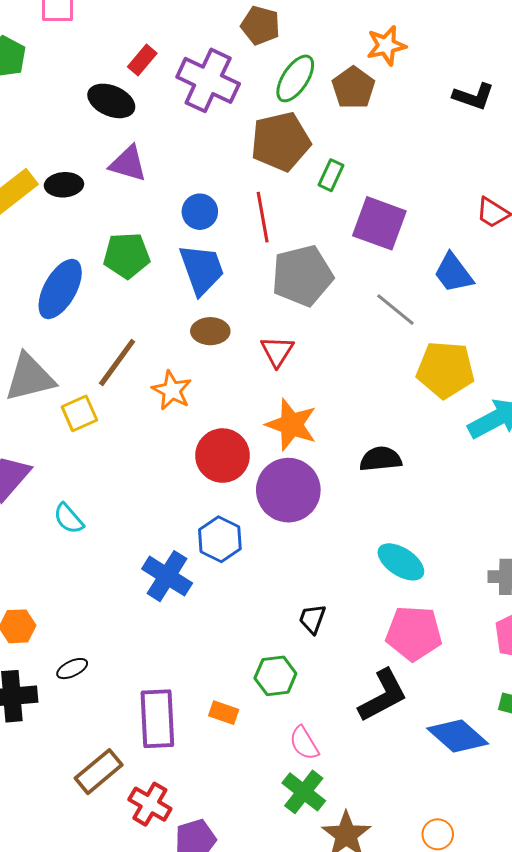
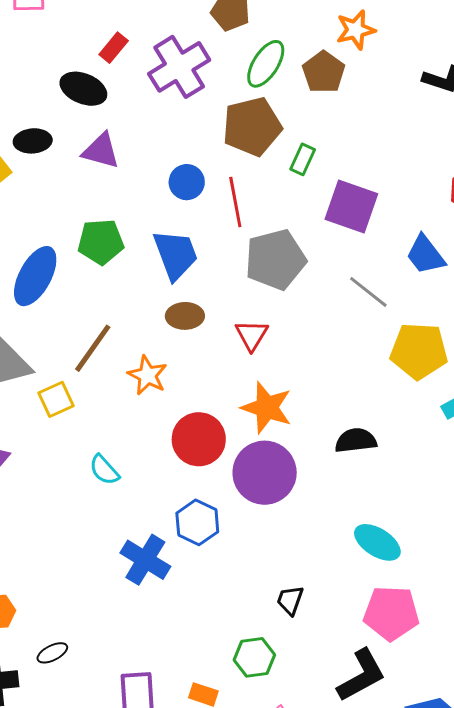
purple cross: (208, 80) -> (179, 67), turned 34
black ellipse: (64, 185) -> (33, 141), moved
blue circle: (200, 212) -> (187, 182), moved
cyan semicircle: (69, 519) -> (104, 470), moved

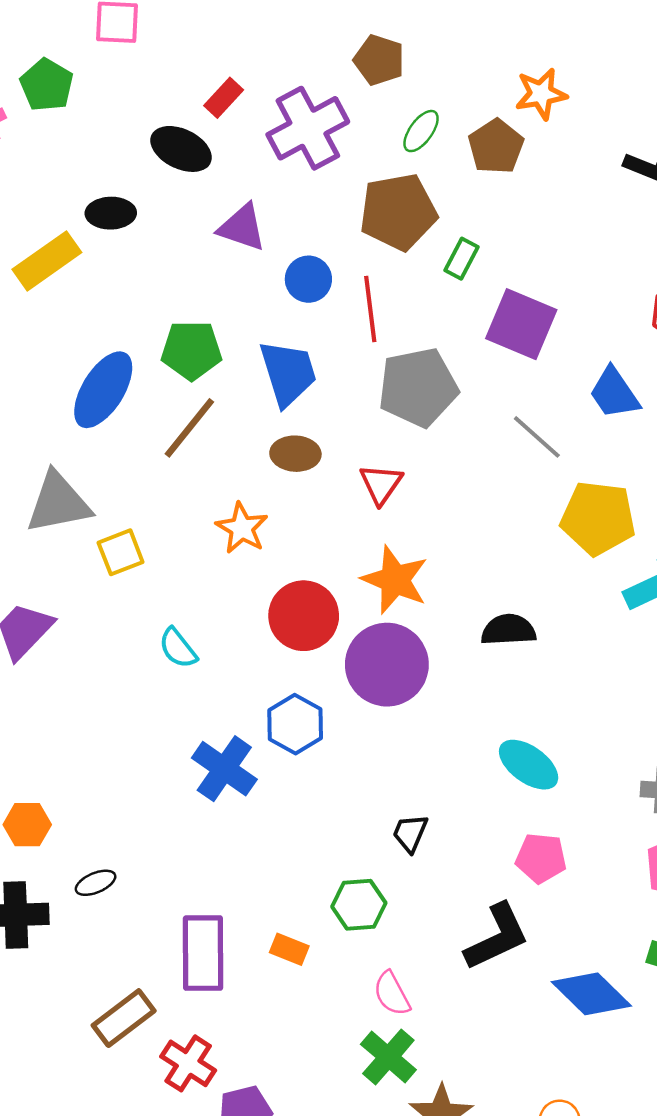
green ellipse: (266, 64) -> (421, 131), size x0.7
purple triangle: (101, 151) -> (242, 227), moved
brown line: (93, 348) -> (189, 428), moved
pink pentagon: (391, 613) -> (541, 858), size x0.7

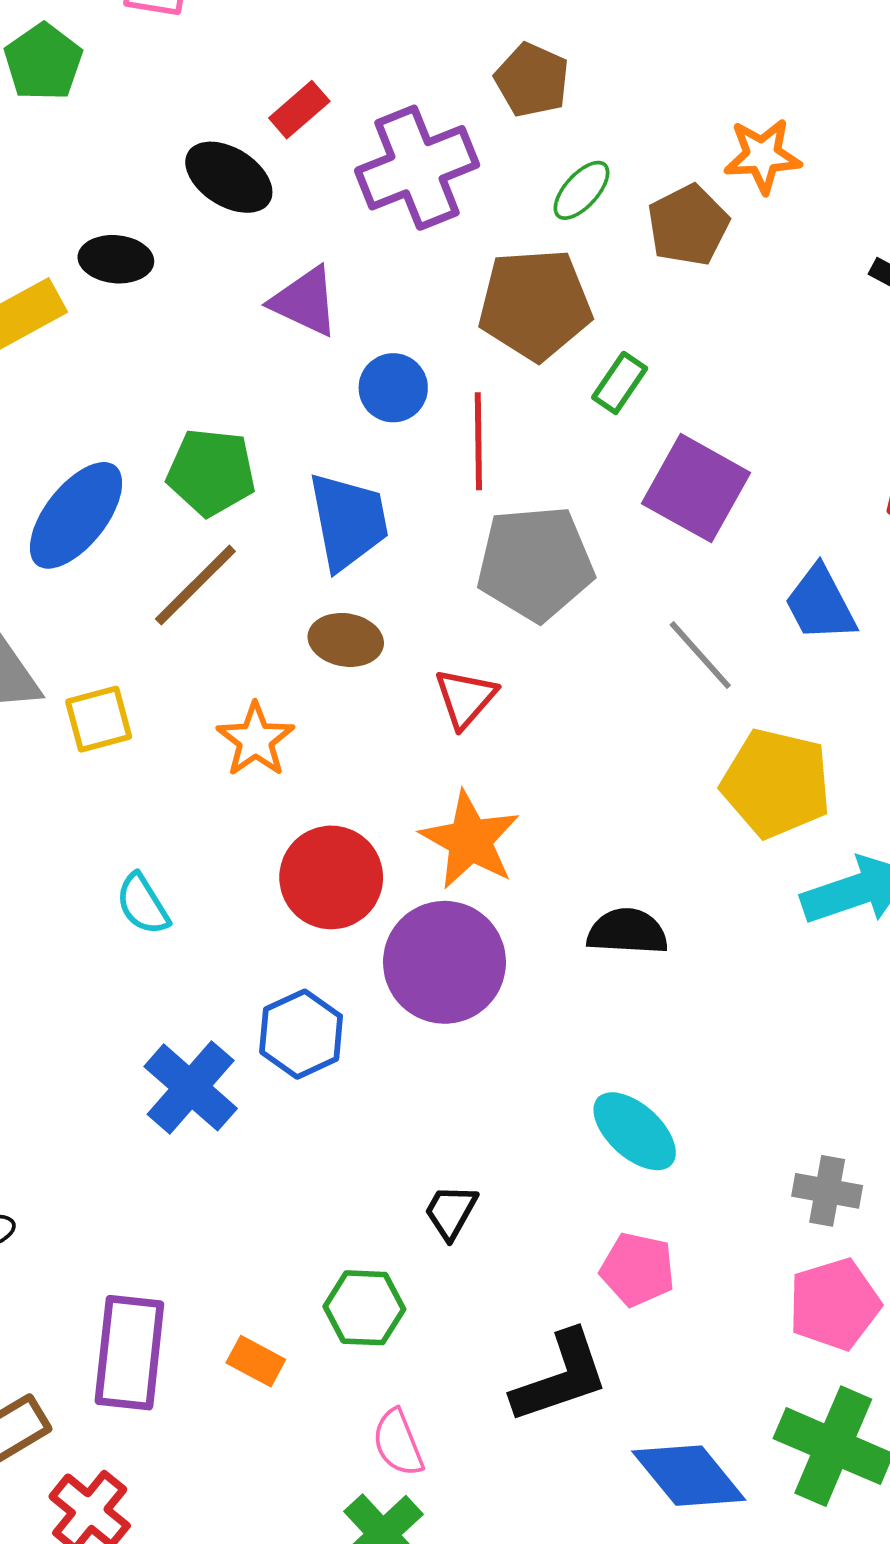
yellow square: (121, 552) -> (99, 719), moved

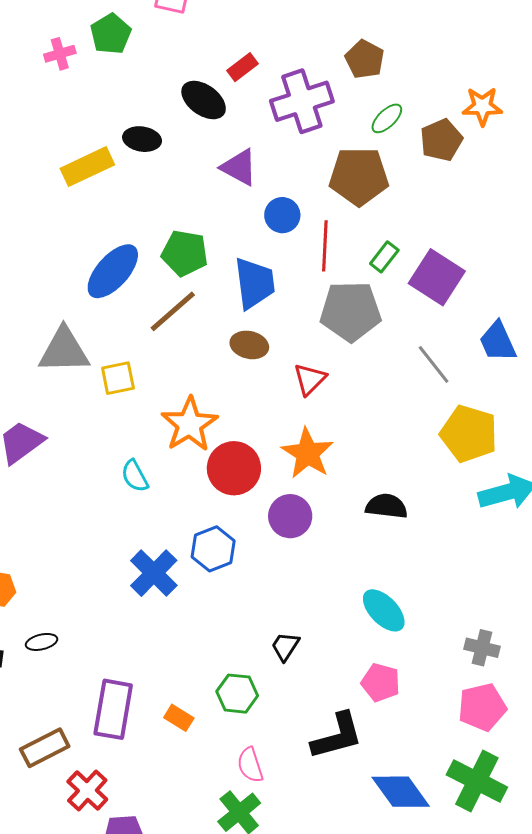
green rectangle: (620, 383) -> (384, 257), moved
orange star: (255, 740) -> (189, 424), moved, size x1.4
purple circle: (444, 962) -> (290, 516), size x0.7

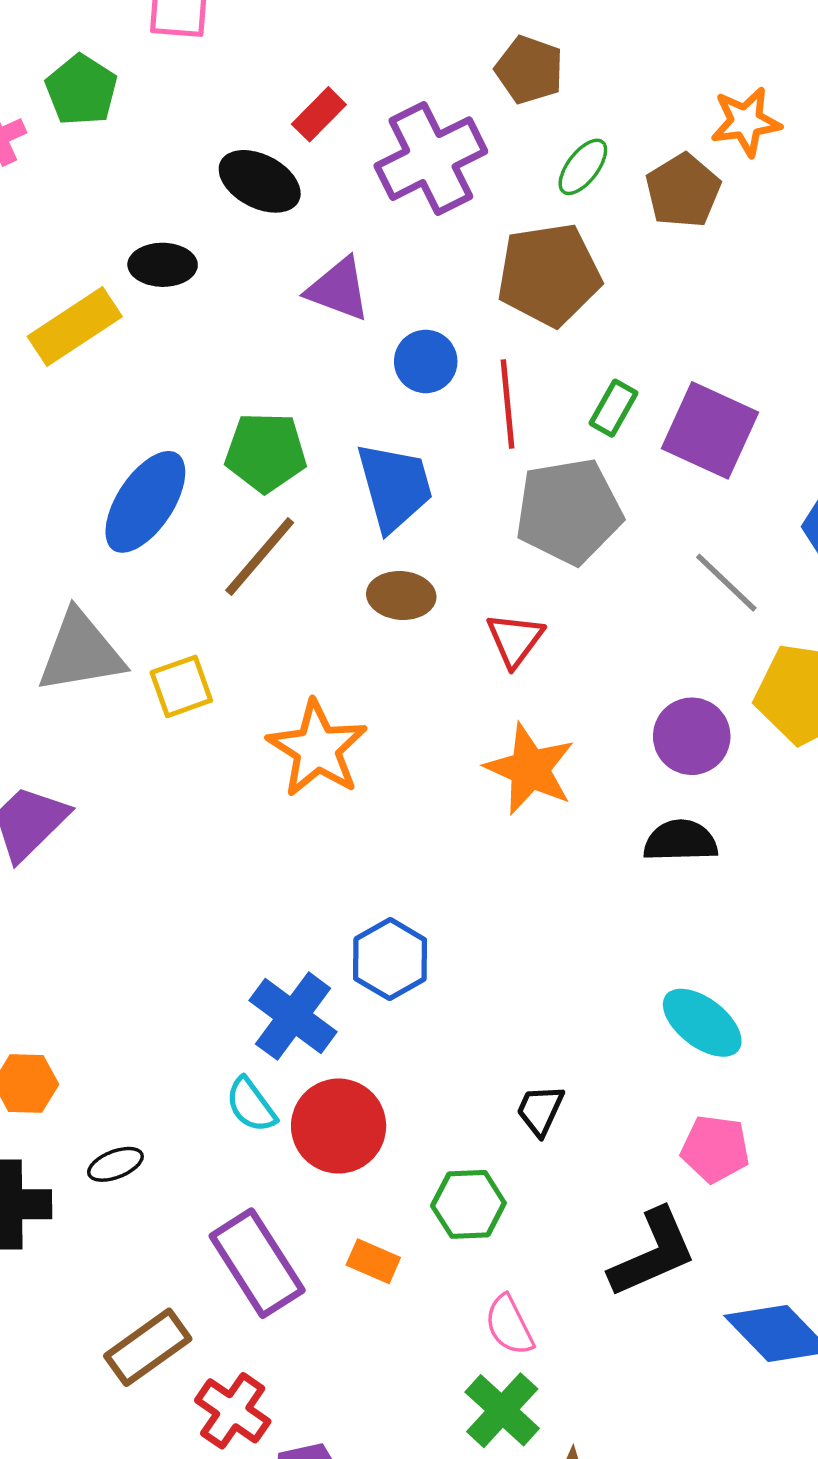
red circle: (234, 468) -> (339, 1126), moved
cyan semicircle: (135, 476) -> (251, 1105), moved
purple circle: (290, 516) -> (692, 736), moved
purple rectangle: (113, 709) -> (257, 1263), turned -34

